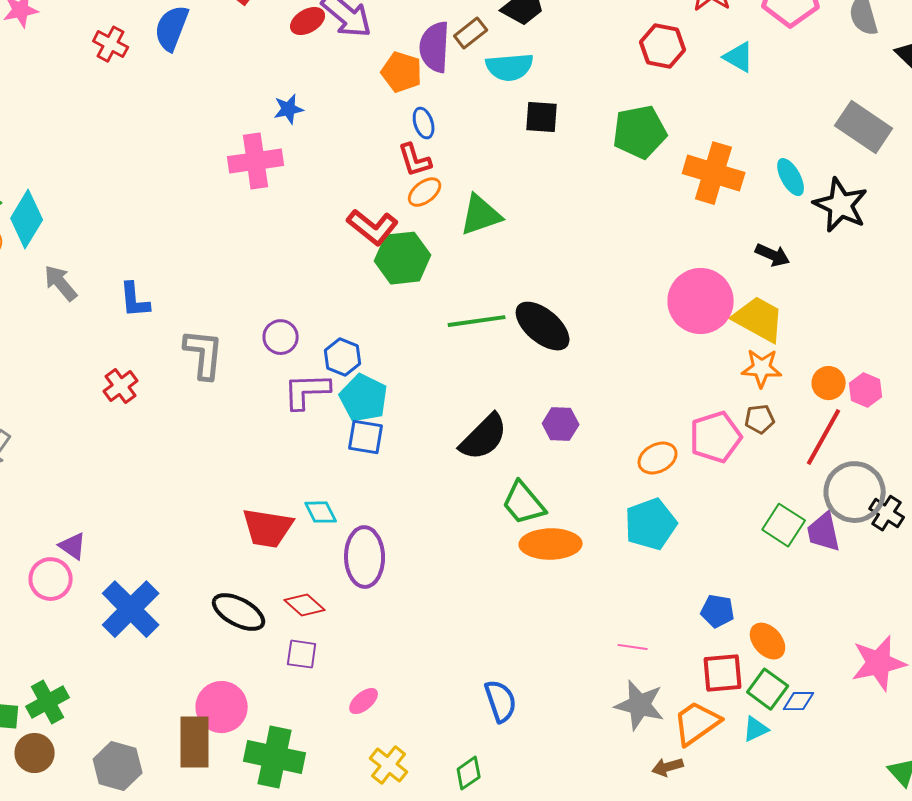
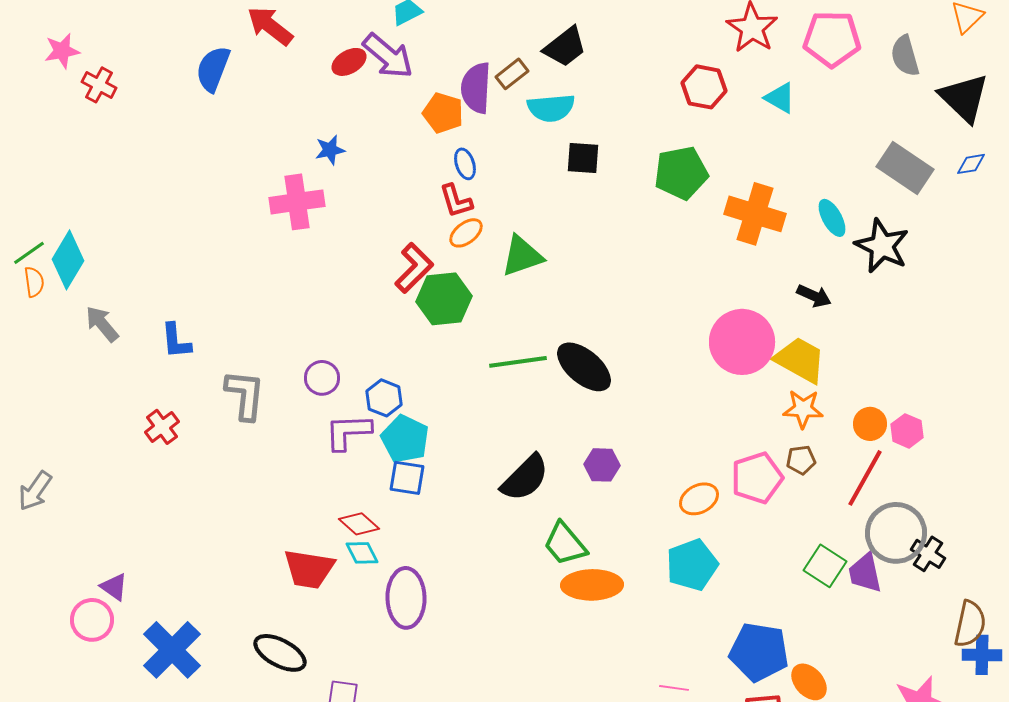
red cross: (111, 44) -> (99, 85), moved
red L-shape: (373, 227) -> (414, 268), turned -84
red diamond: (305, 605) -> (359, 524), moved
blue pentagon: (718, 611) -> (759, 652), size x1.8

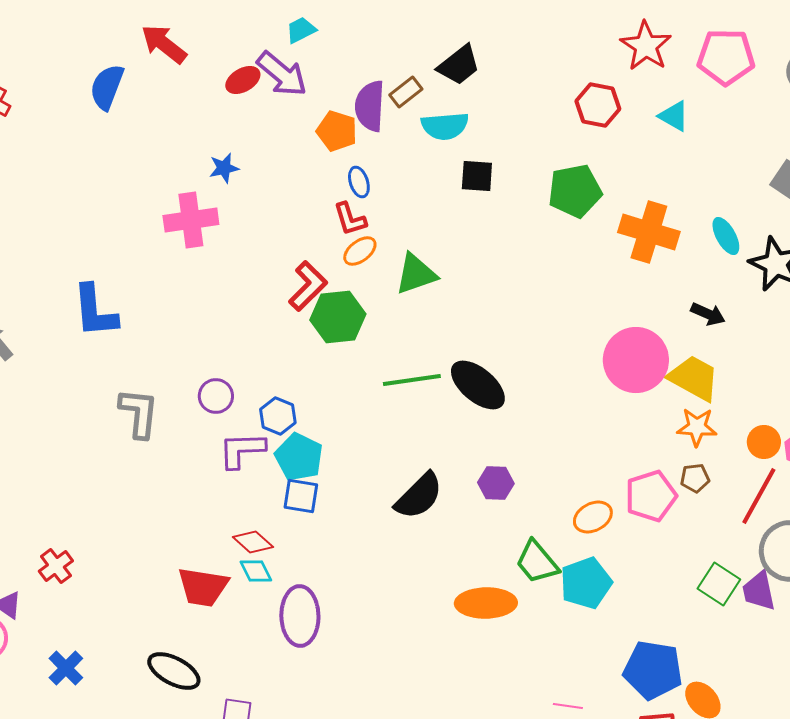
blue L-shape: (176, 341) -> (95, 311), moved, size x1.5
red cross: (162, 427) -> (56, 566), moved
green trapezoid: (565, 544) -> (537, 562), moved
blue cross: (172, 650) -> (66, 668), size x0.6

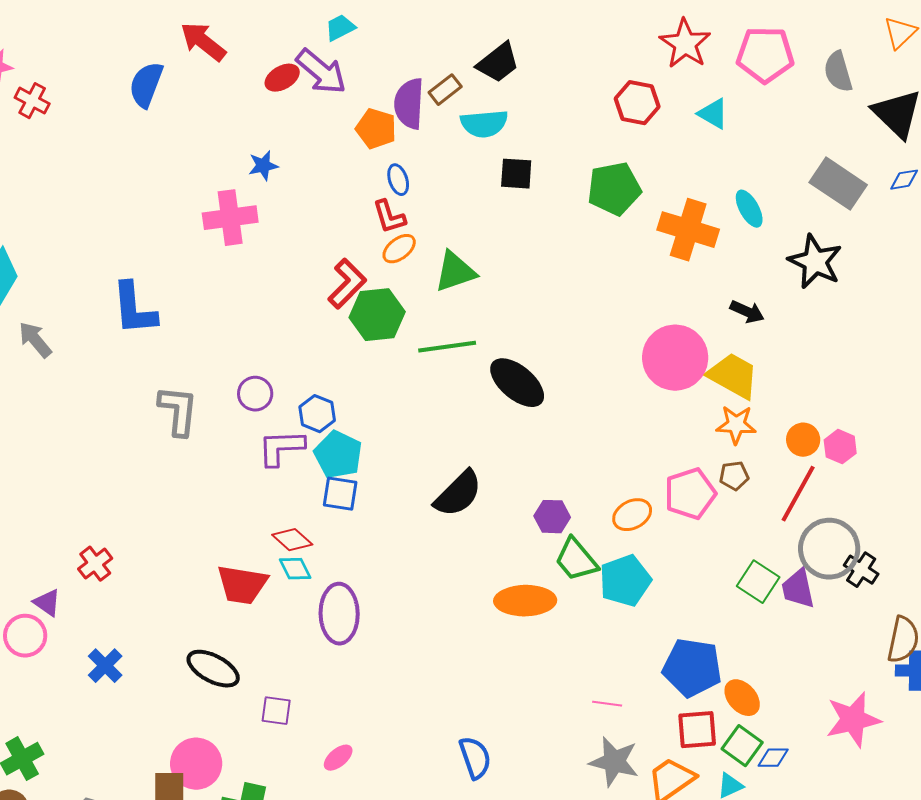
cyan ellipse: (726, 236) -> (749, 209), moved
green line: (412, 380) -> (447, 347), moved
purple hexagon: (496, 483) -> (552, 517), moved

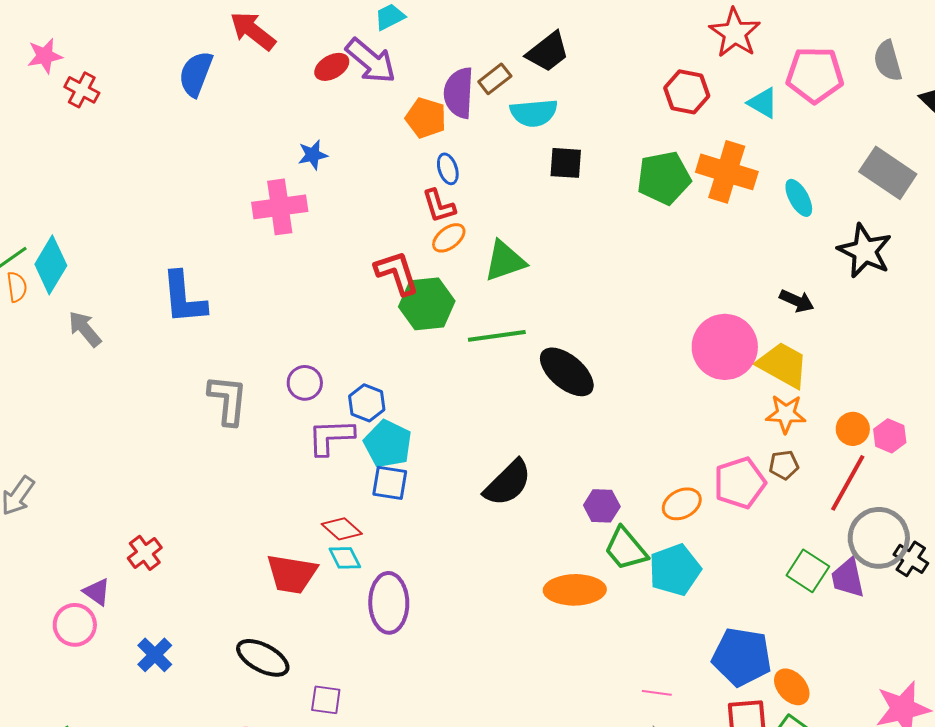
pink pentagon: (765, 55) -> (815, 75), moved
orange cross: (688, 230) -> (727, 172), moved
red L-shape: (347, 284) -> (397, 273), turned -63

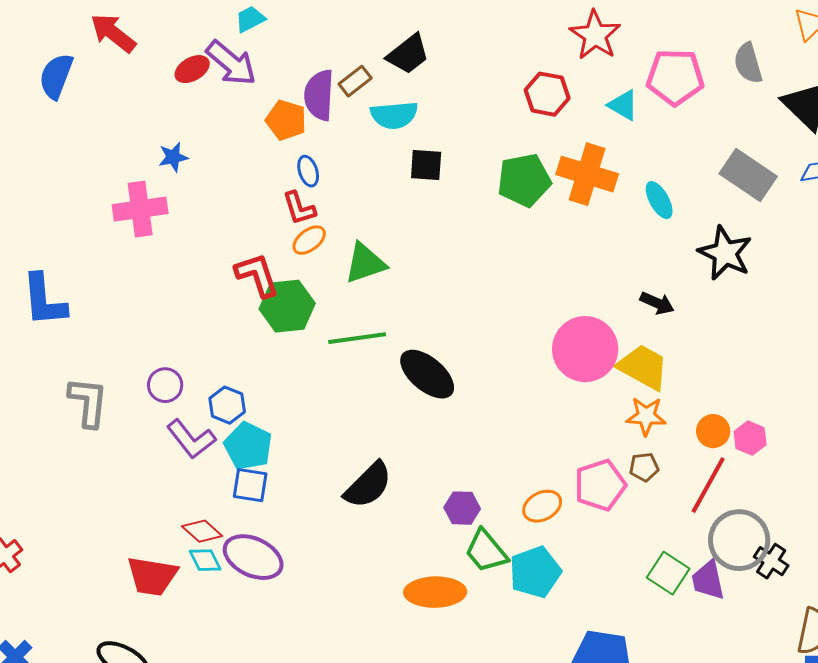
purple L-shape: (331, 437) -> (191, 439), turned -126
purple ellipse: (389, 603) -> (253, 557), moved, turned -64

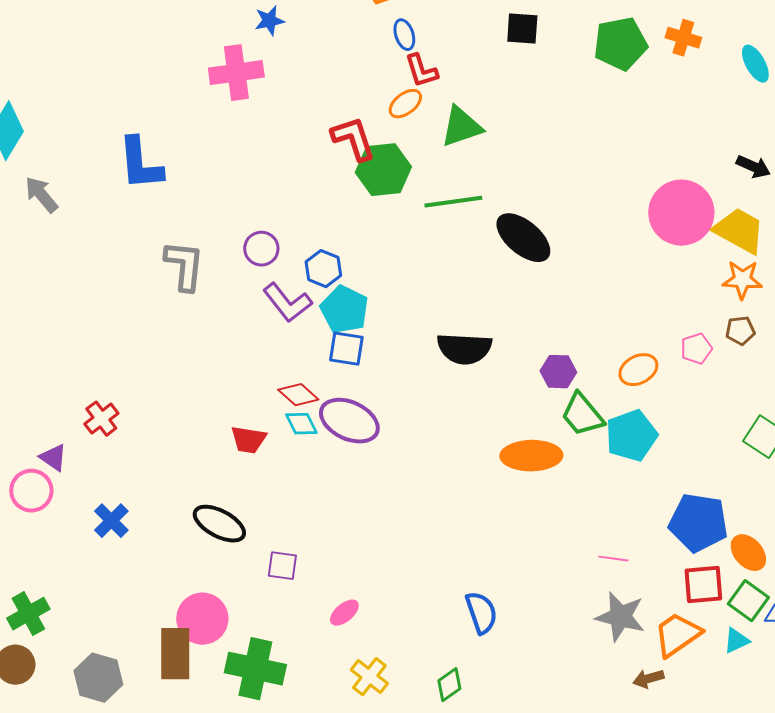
orange cross: (587, 174) -> (683, 38), size x0.6
red L-shape: (299, 208) -> (421, 71), moved
black semicircle: (368, 485) -> (464, 349), turned 48
pink pentagon: (600, 485) -> (696, 349), size x0.6
red trapezoid: (152, 576) -> (248, 440), size x0.7

